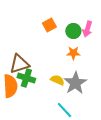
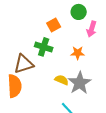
green circle: (73, 31) -> (79, 12), moved
green cross: (26, 78) -> (44, 47), moved

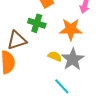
orange star: (78, 53) -> (71, 29), size x1.6

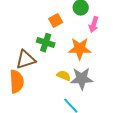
gray star: (73, 59) -> (82, 79), turned 30

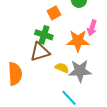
pink arrow: (94, 25) -> (92, 28), moved
brown triangle: (26, 60) -> (40, 52), moved

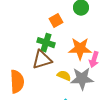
pink arrow: (92, 28) -> (94, 60), moved

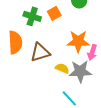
green cross: (46, 43) -> (32, 16), moved
orange semicircle: (17, 82) -> (15, 42), moved

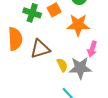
orange star: (78, 41) -> (78, 25), moved
yellow semicircle: (62, 68) -> (62, 65), turned 40

